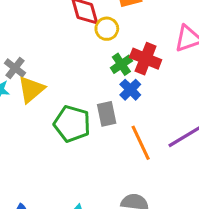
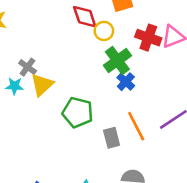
red cross: (146, 59) -> (148, 38), moved
green cross: (121, 64) -> (117, 61), size x1.5
gray rectangle: (107, 114) -> (112, 138), moved

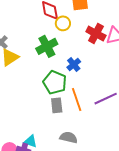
green cross: (117, 61) -> (47, 46), moved
green pentagon: (78, 112) -> (55, 82), moved

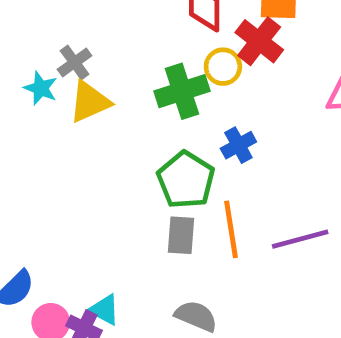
yellow circle: (63, 23) -> (223, 67), moved
red cross: (96, 34) -> (259, 41), moved

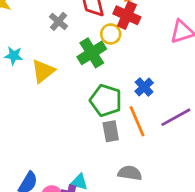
gray cross: (75, 62) -> (58, 21), moved
cyan star: (41, 88) -> (14, 56), moved
blue cross: (238, 145) -> (144, 87), moved

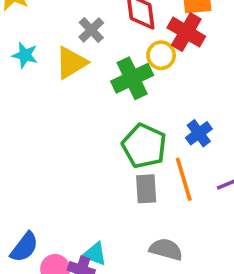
cyan star: (14, 56) -> (25, 55), moved
yellow triangle: (43, 71) -> (71, 63), moved

